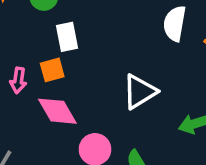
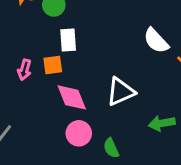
white semicircle: (175, 24) -> (156, 41), turned -60
pink diamond: (57, 111) -> (72, 97), moved

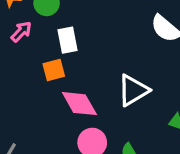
pink arrow: (24, 70) -> (21, 32), moved, turned -144

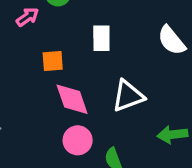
white rectangle: (67, 40) -> (101, 38), moved

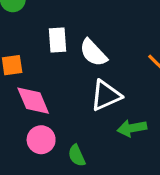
white semicircle: (172, 40) -> (93, 53), moved
white triangle: (128, 96) -> (106, 95), moved

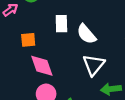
white triangle: (106, 95) -> (94, 65), turned -30

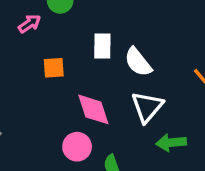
pink diamond: (42, 66) -> (93, 109), moved

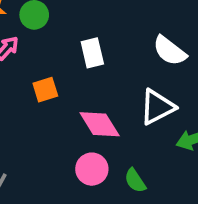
white semicircle: (138, 62) -> (170, 51), moved
white triangle: (147, 107) -> (157, 107), turned 36

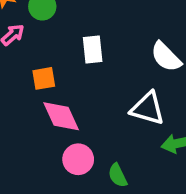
white triangle: (157, 107) -> (147, 108), turned 36
pink diamond: (100, 124) -> (61, 116), moved

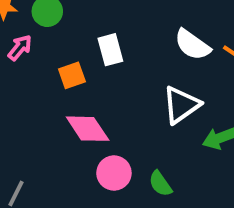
orange square: (44, 78) -> (72, 75), moved
white triangle: (147, 108) -> (181, 105), turned -42

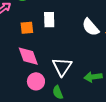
white triangle: (181, 105) -> (62, 67), moved, turned -35

